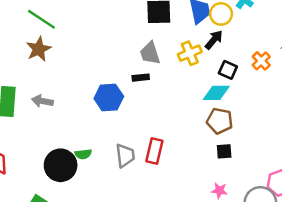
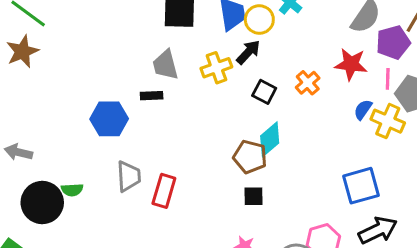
cyan diamond: (216, 93) -> (270, 139), moved, turned -44
gray arrow: (42, 101) -> (18, 152), moved
gray trapezoid: (125, 156) -> (129, 176), moved

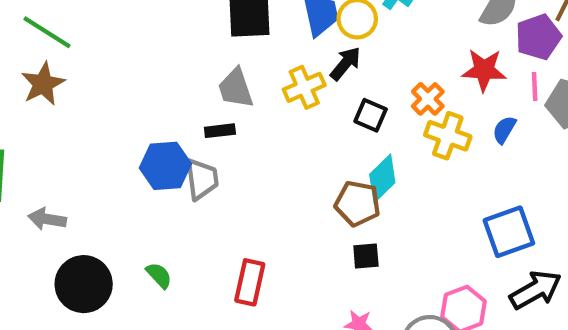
yellow cross: (388, 121) -> (448, 136), moved
gray trapezoid: (129, 176) -> (202, 179), moved
green semicircle: (72, 190) -> (159, 275), moved, turned -125
red rectangle: (164, 191) -> (250, 282), moved

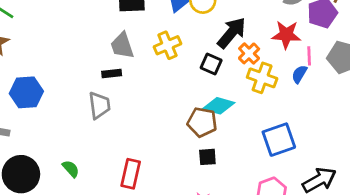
black arrow: (345, 64) -> (232, 33), moved, size x1.4
pink line: (535, 86) -> (309, 56), moved
blue hexagon: (165, 166) -> (26, 92), moved
cyan diamond: (382, 178) -> (219, 106), turned 60
blue square: (509, 232) -> (279, 140), moved

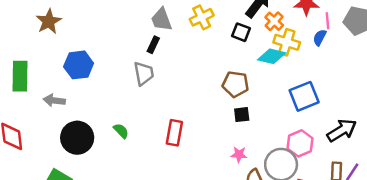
black rectangle: (112, 73) -> (153, 45), turned -56
cyan diamond: (219, 106) -> (272, 56), moved

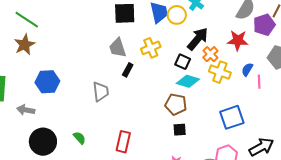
pink line: (328, 21) -> (259, 82), moved
black rectangle: (153, 45) -> (128, 70), moved
cyan diamond: (272, 56) -> (188, 81), moved

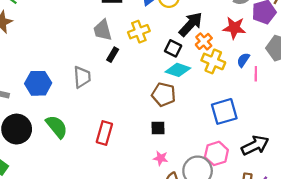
blue hexagon: (47, 82) -> (38, 83), moved
black square: (180, 130) -> (158, 128), moved
green semicircle: (79, 138) -> (57, 127), size x1.6

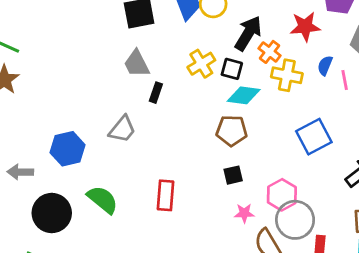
yellow cross: (139, 32) -> (201, 64), moved
gray trapezoid: (82, 77) -> (122, 129), turned 55
pink hexagon: (216, 153) -> (282, 195), moved

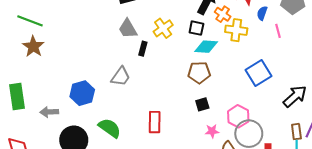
yellow cross: (201, 64) -> (163, 28), moved
blue semicircle: (325, 66) -> (262, 13), moved

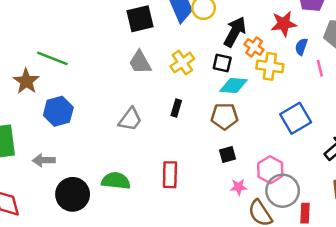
green line: (30, 21) -> (52, 58), moved
black rectangle: (143, 49) -> (176, 108), moved
blue hexagon: (82, 93) -> (58, 111), moved
green semicircle: (110, 128) -> (116, 181), turned -30

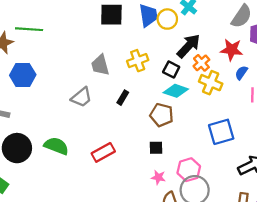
green line: (52, 58) -> (29, 29), turned -32
gray trapezoid: (140, 62) -> (100, 65), moved
red rectangle: (170, 175) -> (103, 152), turned 45

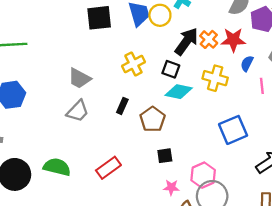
orange cross: (201, 63) -> (209, 39), moved
gray trapezoid: (100, 65) -> (79, 78), moved, turned -40
brown pentagon: (162, 115) -> (152, 119), moved, turned 30

